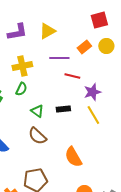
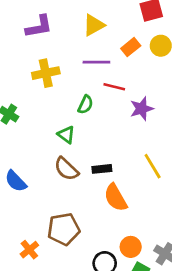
yellow triangle: (47, 31) -> (94, 25), moved
green semicircle: (21, 89) -> (85, 105), moved
black rectangle: (63, 109) -> (102, 169), moved
yellow line: (93, 115) -> (153, 166), moved

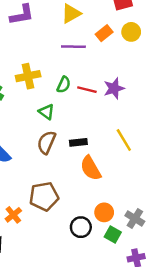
yellow cross: (46, 73) -> (28, 76), moved
red line: (114, 87) -> (87, 90), moved
brown semicircle: (66, 169) -> (46, 142), turned 70

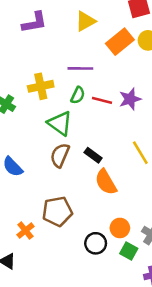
orange rectangle: (104, 33) -> (120, 42), size x1.5
purple line: (73, 47) -> (80, 68), moved
green triangle: (46, 112) -> (60, 123), size x1.5
black rectangle: (78, 142) -> (93, 155), turned 42

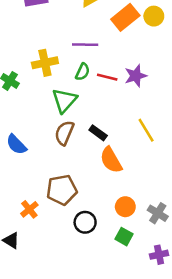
green triangle: (60, 123) -> (64, 100), turned 36
black circle: (96, 243) -> (85, 222), moved
green square: (129, 251) -> (124, 237), moved

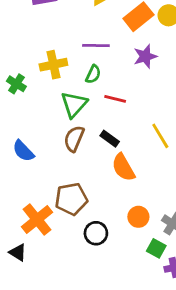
purple star: (136, 76) -> (145, 56), moved
red line: (107, 77) -> (115, 99), moved
orange cross: (29, 209) -> (37, 220), size x1.6
green square: (124, 237) -> (156, 248), moved

